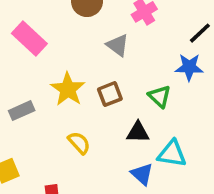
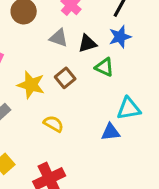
black triangle: (138, 132) -> (87, 43), moved
blue triangle: (142, 174) -> (111, 132), turned -30

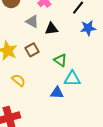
blue star: (120, 37) -> (88, 28), moved
green triangle: (104, 67) -> (60, 60), moved

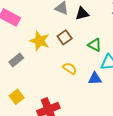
yellow semicircle: (19, 80) -> (70, 68), moved

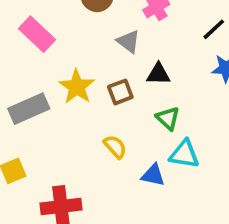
black triangle: (82, 14) -> (158, 74), moved
gray rectangle: (16, 60) -> (29, 109), size x1.5

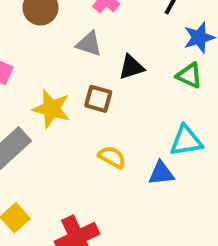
brown square: (120, 92) -> (98, 99), turned -35
green triangle: (168, 118) -> (189, 76), moved

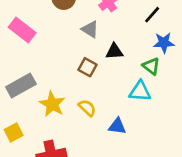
yellow star: (51, 109) -> (52, 104), moved
cyan triangle: (186, 141) -> (140, 91), moved

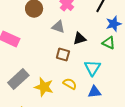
cyan triangle: (140, 91) -> (92, 68), moved, turned -48

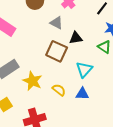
brown square: (63, 54) -> (57, 51), size x1.5
yellow semicircle: (70, 84) -> (59, 90), moved

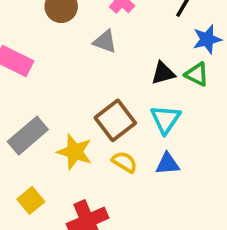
black triangle: (76, 38) -> (163, 73), moved
brown square: (57, 51) -> (115, 120), moved, turned 35

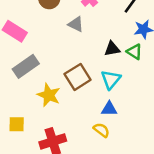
gray rectangle: (28, 136) -> (26, 66), moved
yellow semicircle: (124, 162) -> (101, 130), moved
yellow square: (31, 200) -> (17, 124), turned 35

